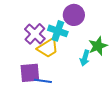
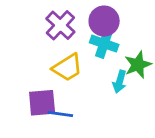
cyan cross: (58, 31) -> (104, 44), moved
purple cross: (35, 34) -> (60, 25), moved

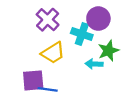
purple circle: (104, 21) -> (98, 19), moved
cyan arrow: (120, 82) -> (94, 64), turned 77

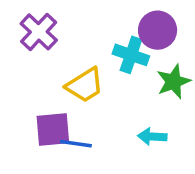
purple cross: (48, 20) -> (39, 32), moved
cyan arrow: (94, 64) -> (152, 137), moved

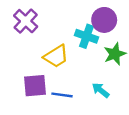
cyan arrow: (152, 137) -> (101, 90), turned 36
blue line: (76, 144) -> (62, 95), moved

